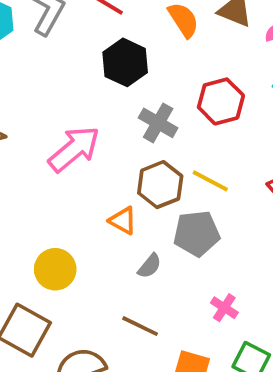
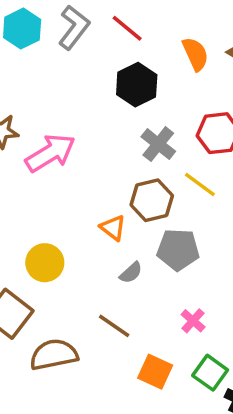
pink arrow: (74, 149) -> (50, 153), moved
yellow line: (210, 181) -> (200, 184), moved

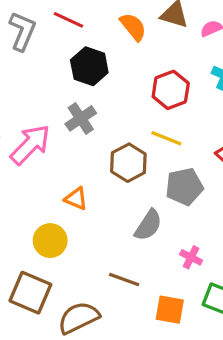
gray cross: (158, 144) -> (81, 118), moved, turned 32
orange triangle: (113, 228) -> (76, 199), moved
gray pentagon: (178, 250) -> (184, 187), moved
gray semicircle: (131, 273) -> (148, 225), moved, size x1.5

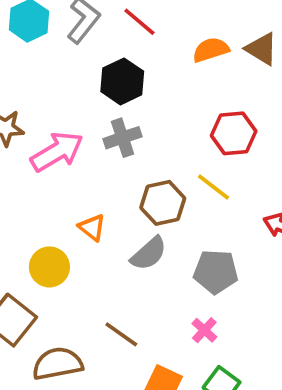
orange semicircle: (133, 27) -> (211, 50), turned -84
black hexagon: (89, 66) -> (122, 81), moved
gray pentagon: (184, 187) -> (216, 272), moved
gray semicircle: (148, 225) -> (149, 254), moved

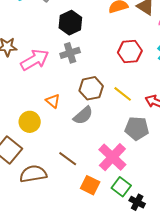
yellow line: (214, 187) -> (123, 94), moved
gray pentagon: (216, 272) -> (137, 128), moved
pink cross: (204, 330) -> (112, 157), size x2.0

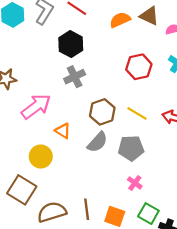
pink arrow: (35, 60) -> (36, 106), moved
gray pentagon: (137, 128) -> (131, 148), moved
pink cross: (112, 157) -> (135, 183), size x0.5
brown line: (68, 159) -> (87, 209), moved, turned 54

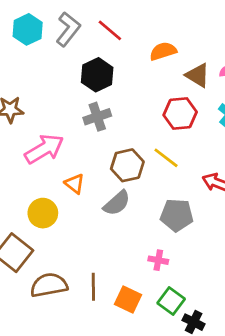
brown triangle: (149, 16) -> (198, 75), moved
yellow line: (137, 113) -> (166, 158), moved
gray pentagon: (131, 148) -> (177, 215), moved
pink cross: (135, 183) -> (158, 260), turned -32

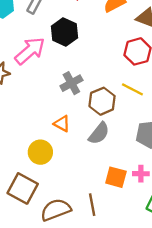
gray cross: (97, 117) -> (71, 83), moved
pink arrow: (44, 149) -> (30, 51), moved
orange square: (128, 300) -> (116, 177), moved

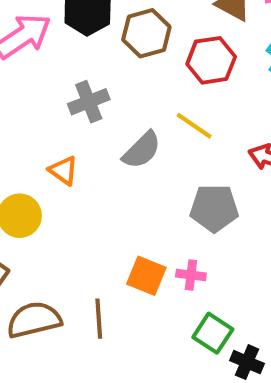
brown hexagon: (102, 101) -> (146, 33), moved
gray semicircle: (99, 133) -> (142, 150), moved

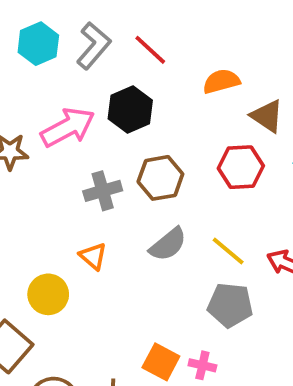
brown hexagon: (146, 33) -> (160, 178), moved
gray cross: (89, 102) -> (103, 191), moved
yellow line: (194, 126) -> (228, 251), moved

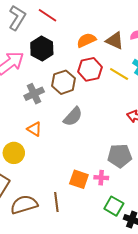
orange semicircle: (221, 81) -> (86, 40), moved
red hexagon: (241, 167) -> (90, 69), moved
yellow line: (228, 251) -> (119, 74), moved
gray pentagon: (230, 305) -> (120, 156), moved

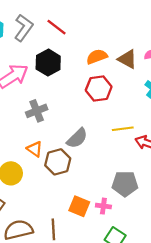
yellow line: (119, 74) -> (123, 129), moved, turned -42
brown hexagon: (63, 82) -> (58, 162), moved

